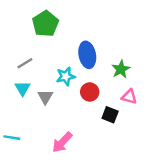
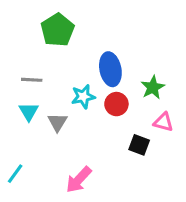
gray line: (25, 63) -> (32, 80), turned 35
red circle: (90, 92) -> (116, 104), moved
cyan line: (12, 138) -> (15, 174), turned -63

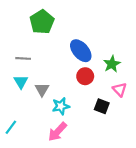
blue ellipse: (110, 69) -> (81, 51), turned -30
cyan star: (83, 96) -> (61, 106), moved
pink triangle: (163, 122) -> (120, 90), turned 32

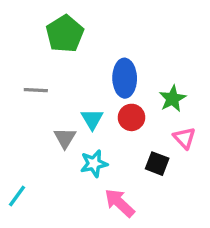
blue ellipse: (81, 51) -> (125, 78), turned 40
cyan triangle: (21, 82) -> (92, 119), moved
pink arrow: (57, 132) -> (120, 203), moved, turned 90

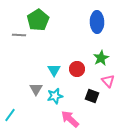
blue ellipse: (125, 78) -> (97, 22), moved
gray line: (36, 90) -> (19, 35), moved
gray triangle: (65, 138) -> (36, 89), moved

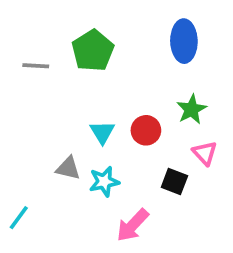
green pentagon: (38, 20) -> (93, 51), moved
gray triangle: (36, 89) -> (68, 168), turned -48
pink arrow: (70, 119) -> (133, 225), turned -90

